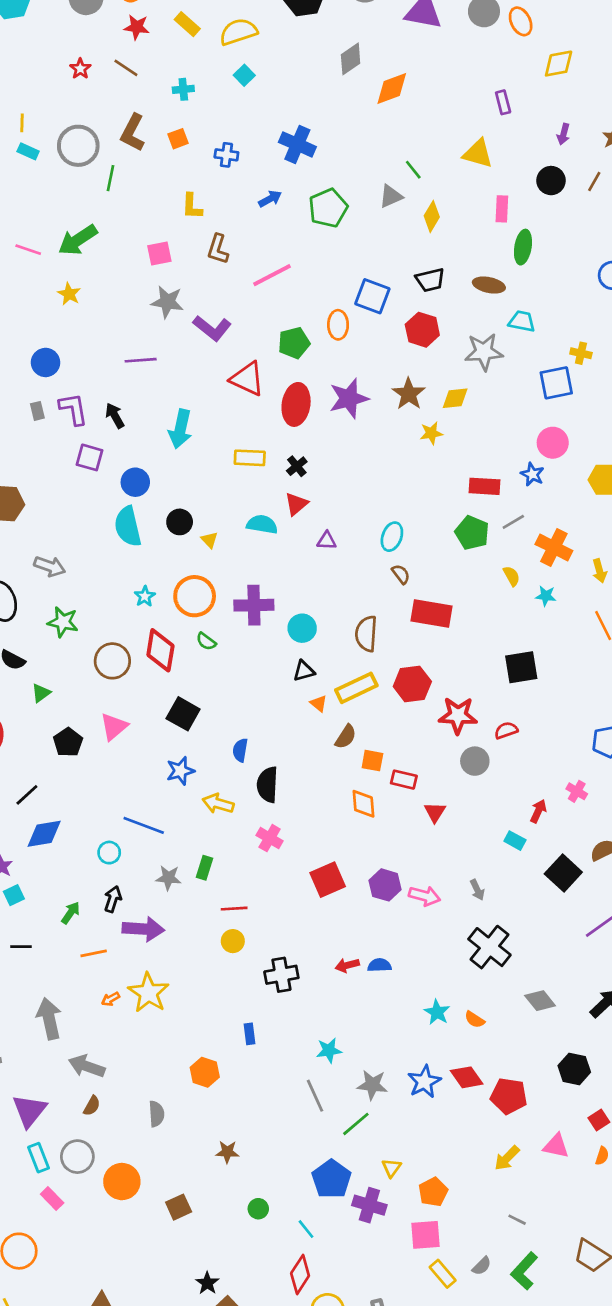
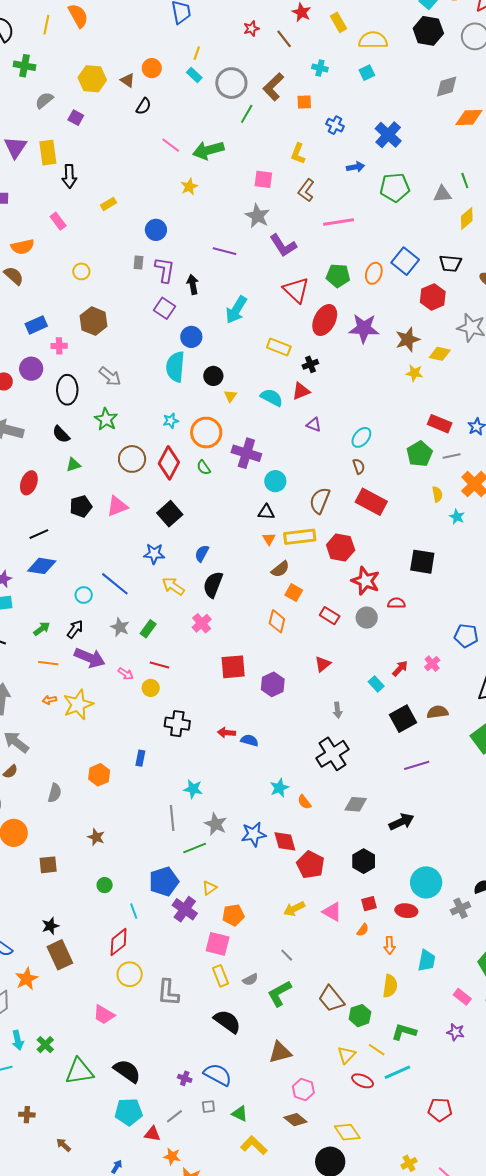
red rectangle: (404, 780) -> (330, 616), moved
red triangle: (435, 812) -> (323, 664), moved
pink arrow: (424, 896) -> (126, 674), moved, size x0.7
gray diamond: (540, 1001) -> (356, 804), turned -65

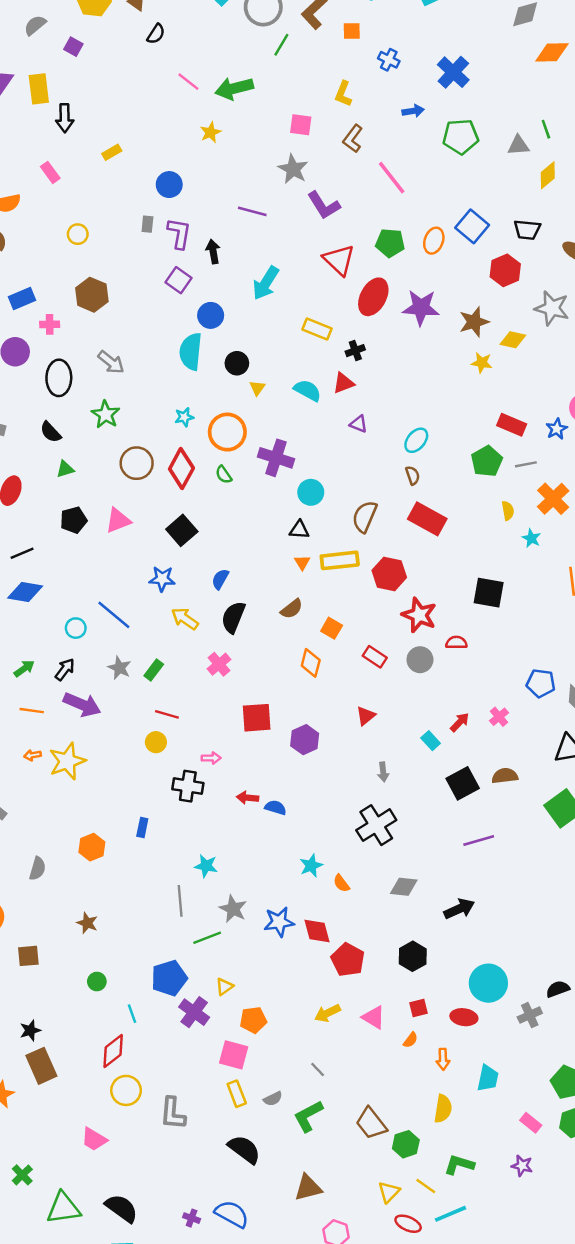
pink line: (339, 222) -> (392, 178), turned 60
brown semicircle: (280, 569) -> (292, 609), moved
pink arrow: (126, 674) -> (211, 758), moved, turned -35

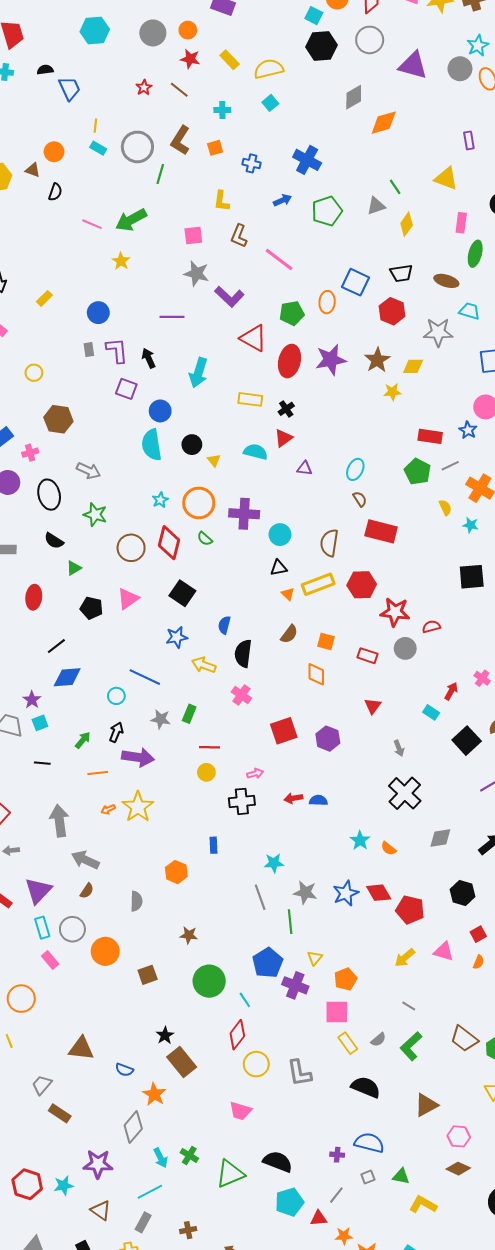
black pentagon: (74, 520) -> (92, 608), turned -30
black square: (489, 593) -> (472, 577), moved
green line: (207, 938) -> (290, 922), turned -60
green circle: (97, 982) -> (209, 981), size x2.0

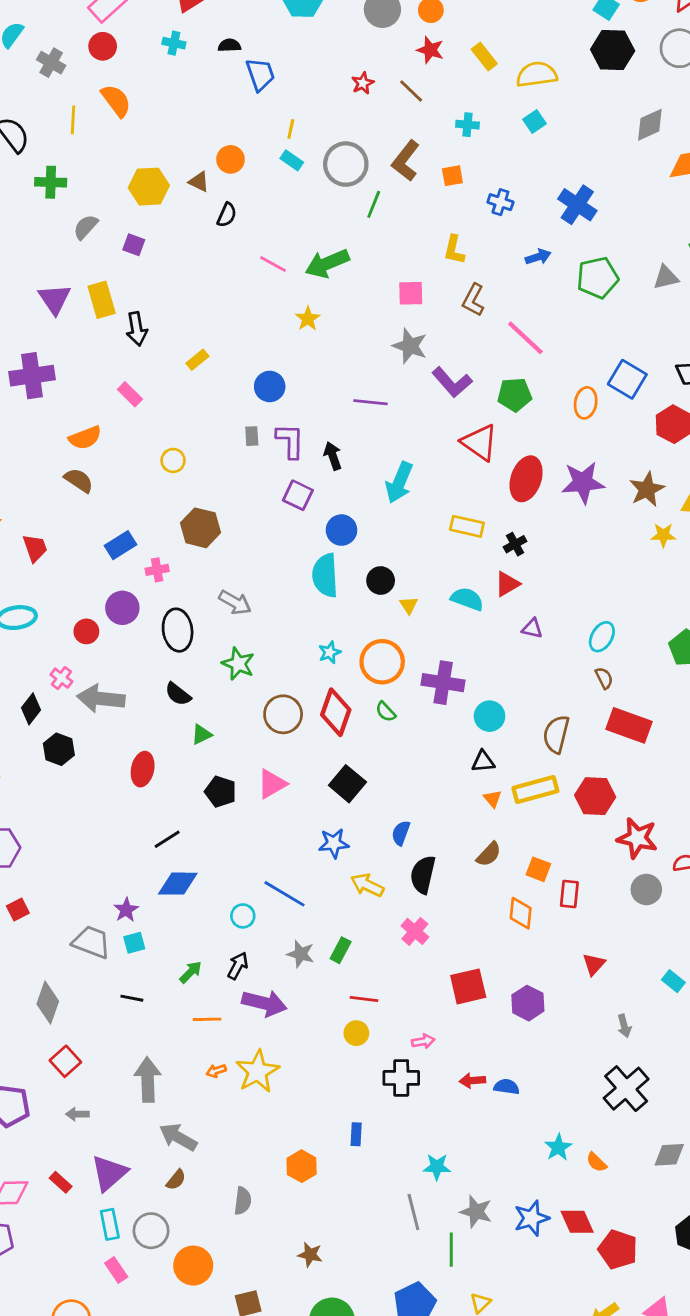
green pentagon: (292, 313) -> (515, 395), moved
red rectangle: (368, 656) -> (569, 894), moved, turned 72

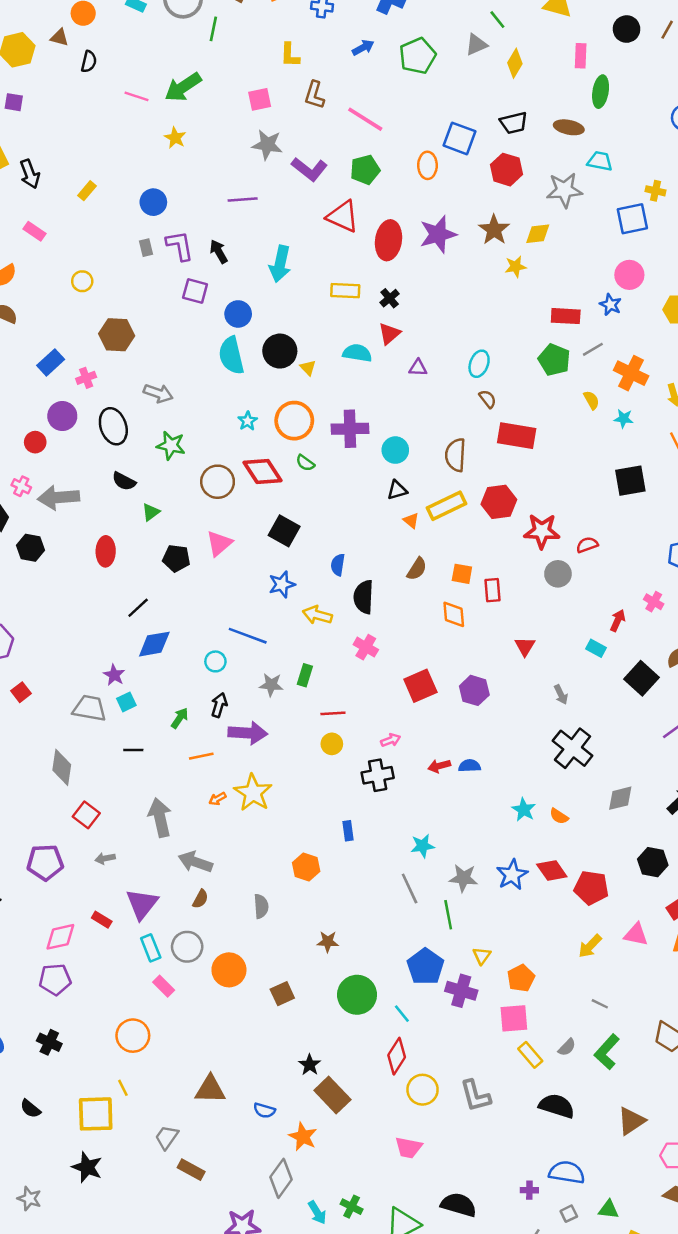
black circle: (381, 581) -> (280, 351), size x1.4
red diamond: (336, 712) -> (263, 471), turned -42

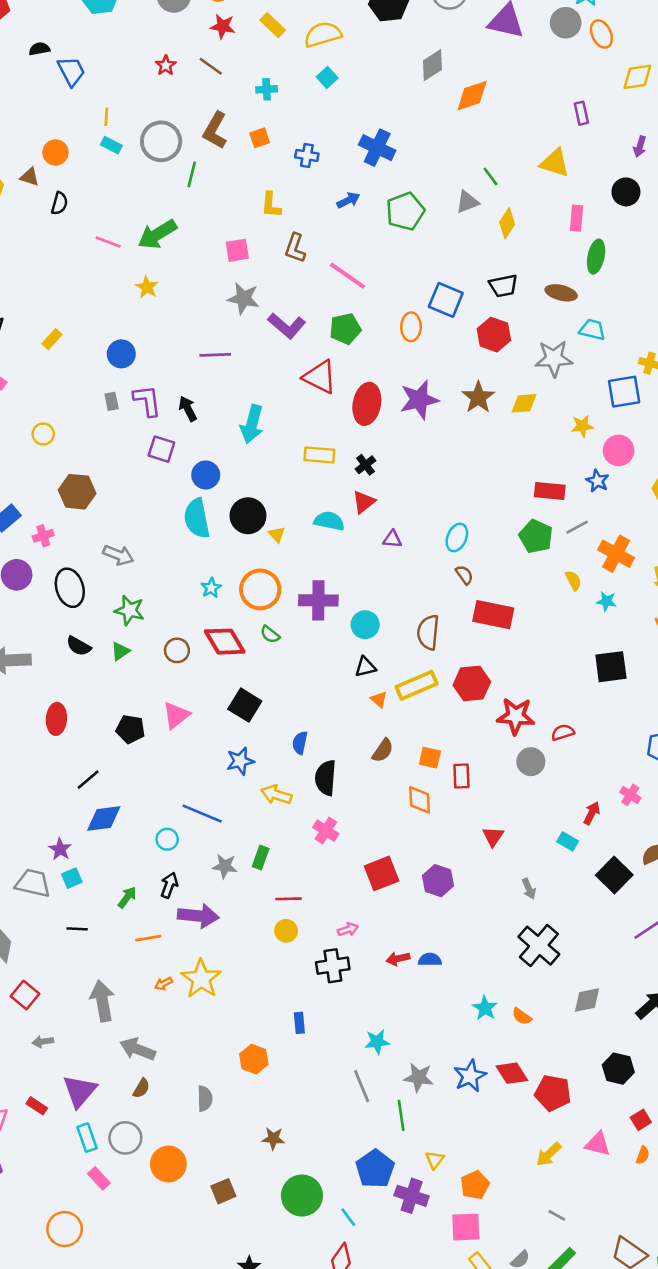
yellow star: (516, 267) -> (582, 426), moved
brown circle: (218, 482) -> (177, 650), size x0.7
green triangle: (151, 512) -> (120, 651), moved

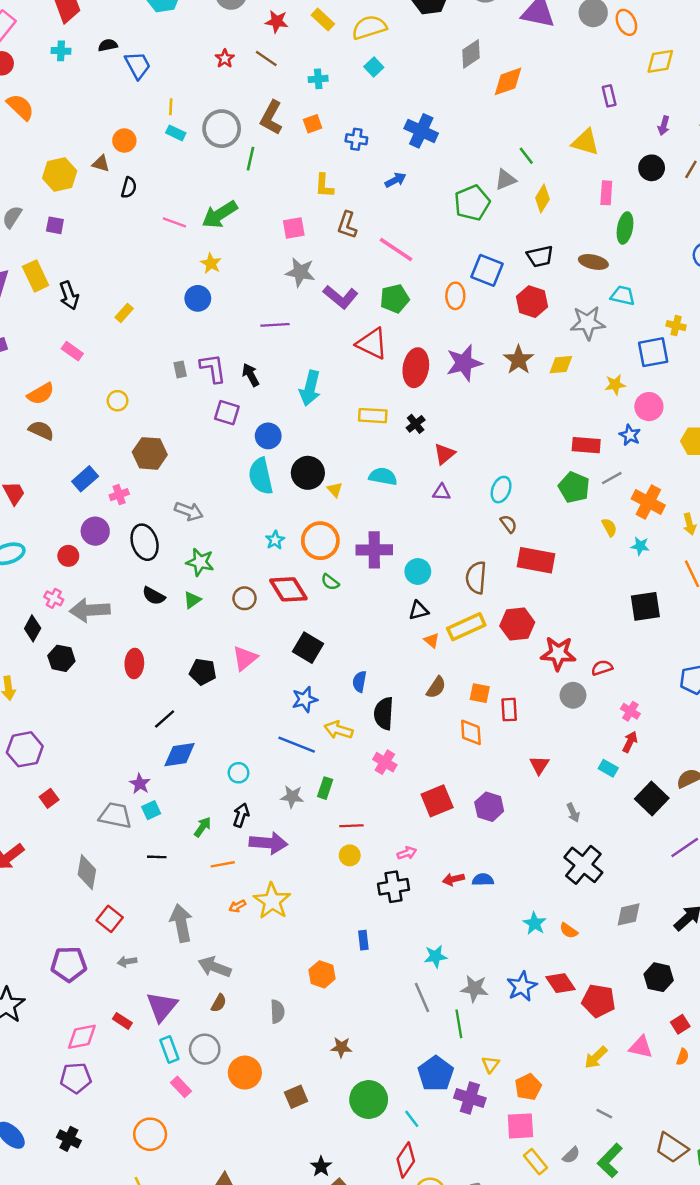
green pentagon: (405, 211) -> (472, 203), moved
blue circle: (121, 354) -> (198, 298), moved
red triangle: (364, 502) -> (444, 454), moved
pink cross: (630, 795) -> (630, 711), moved
blue line: (202, 814) -> (297, 745), moved

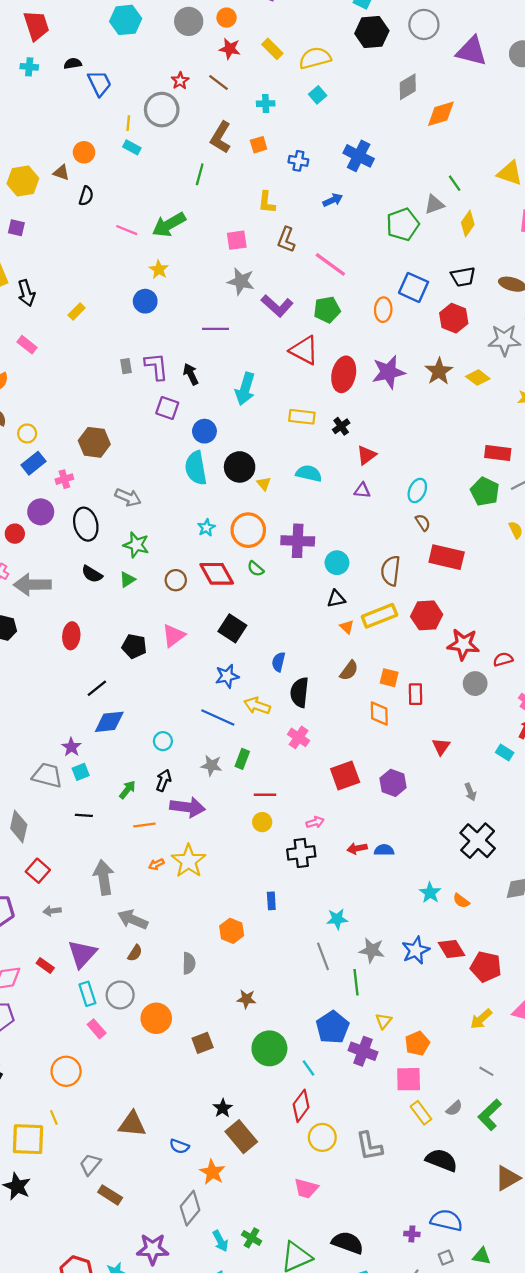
gray circle: (222, 129) -> (162, 110), moved
yellow diamond: (561, 365) -> (478, 378), turned 40
yellow circle: (118, 401) -> (27, 433), moved

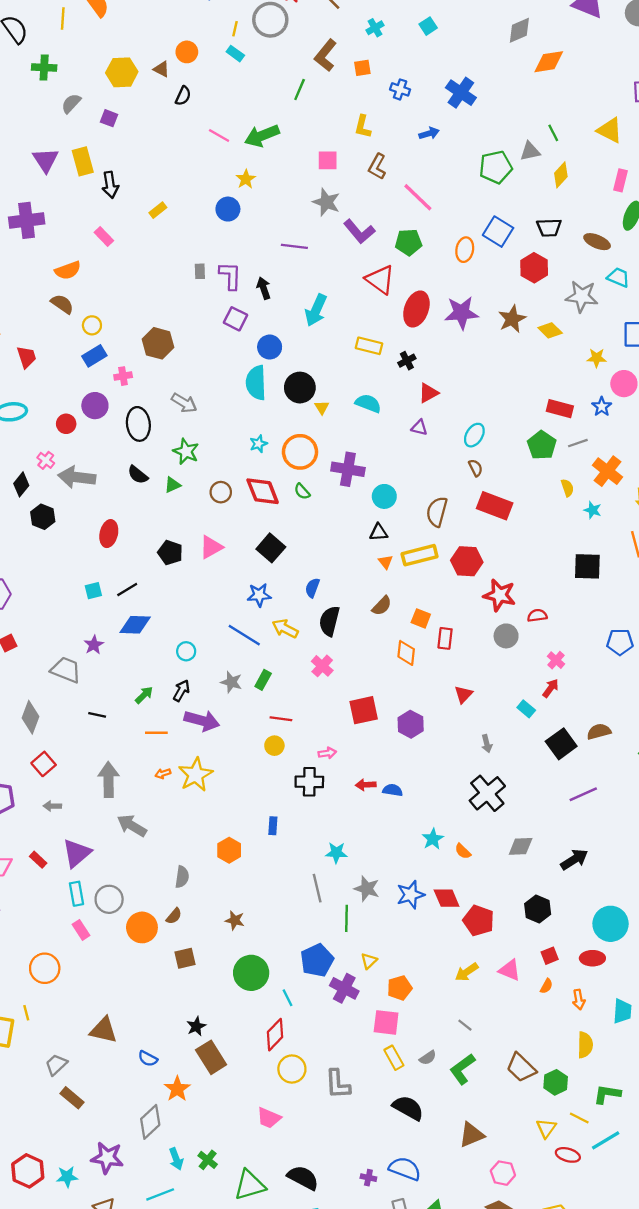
cyan cross: (266, 104) -> (375, 28), turned -36
cyan square: (81, 772) -> (93, 591), moved
brown semicircle: (135, 953) -> (174, 916), moved

